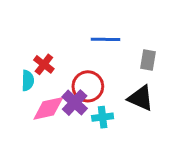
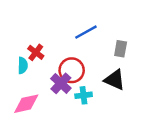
blue line: (105, 39) -> (86, 32), turned -30
pink diamond: (48, 108) -> (26, 104), moved

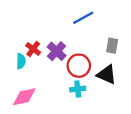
blue line: (86, 32) -> (83, 18), moved
red circle: (72, 70) -> (79, 66), moved
purple cross: (61, 83) -> (57, 51), moved

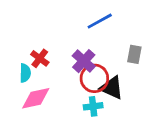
purple cross: (57, 51) -> (84, 61), moved
black triangle: (107, 75) -> (112, 88), moved
pink diamond: (24, 97) -> (36, 98), moved

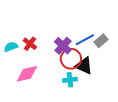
blue line: (100, 21) -> (85, 40), moved
gray rectangle: (134, 54) -> (101, 41), turned 40
cyan semicircle: (25, 73) -> (11, 47), moved, turned -112

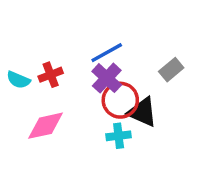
blue line: (85, 40) -> (107, 53), moved
red cross: (30, 44) -> (51, 75), turned 32
cyan semicircle: (11, 47) -> (18, 80), turned -136

